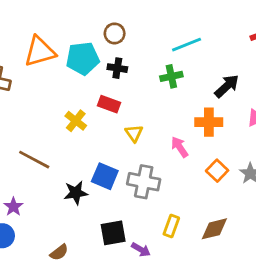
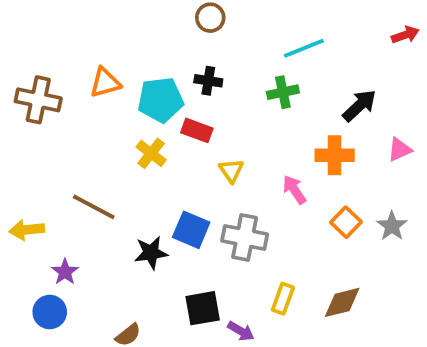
brown circle: (115, 33) -> (210, 18), moved
orange triangle: (40, 51) -> (105, 83), moved, size x0.7
cyan pentagon: (83, 58) -> (161, 100), moved

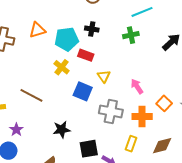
orange cross: (335, 155) -> (142, 116), moved
blue square: (191, 230) -> (83, 91), moved
black star: (151, 253) -> (62, 130), moved

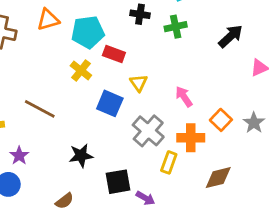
black cross: (92, 29) -> (140, 14), moved
gray cross: (111, 111) -> (148, 131), turned 30
yellow rectangle: (131, 144) -> (169, 162), moved

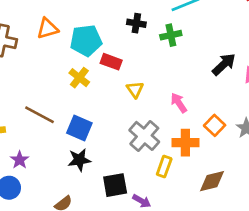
black arrow: (231, 36) -> (224, 64), moved
blue square: (110, 103) -> (79, 128), moved

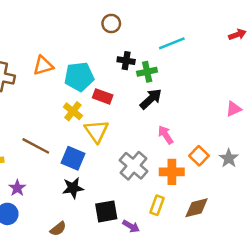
green cross: (171, 35) -> (147, 72), moved
black arrow: (224, 64) -> (151, 99), moved
yellow triangle: (135, 90) -> (96, 131), moved, size x1.5
yellow rectangle: (164, 166) -> (157, 205), moved

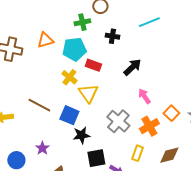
green cross: (147, 72) -> (82, 22), moved
orange cross: (172, 172) -> (149, 126), turned -30
purple star: (17, 188) -> (42, 148), moved
black star: (73, 188) -> (81, 135), moved

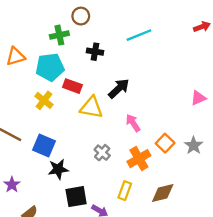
yellow triangle: (88, 93) -> (91, 107), moved, turned -45
gray cross: (118, 121) -> (102, 153), size x0.6

